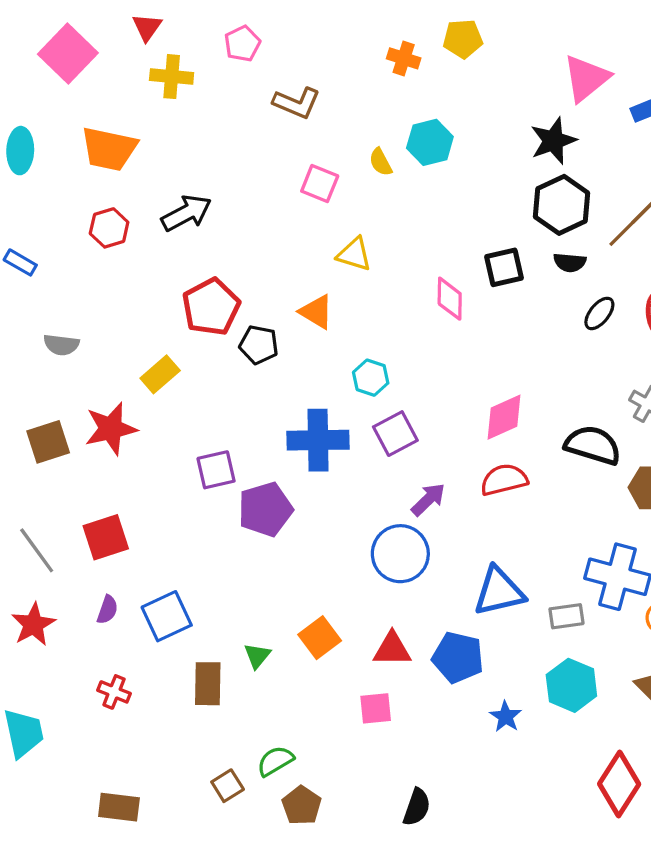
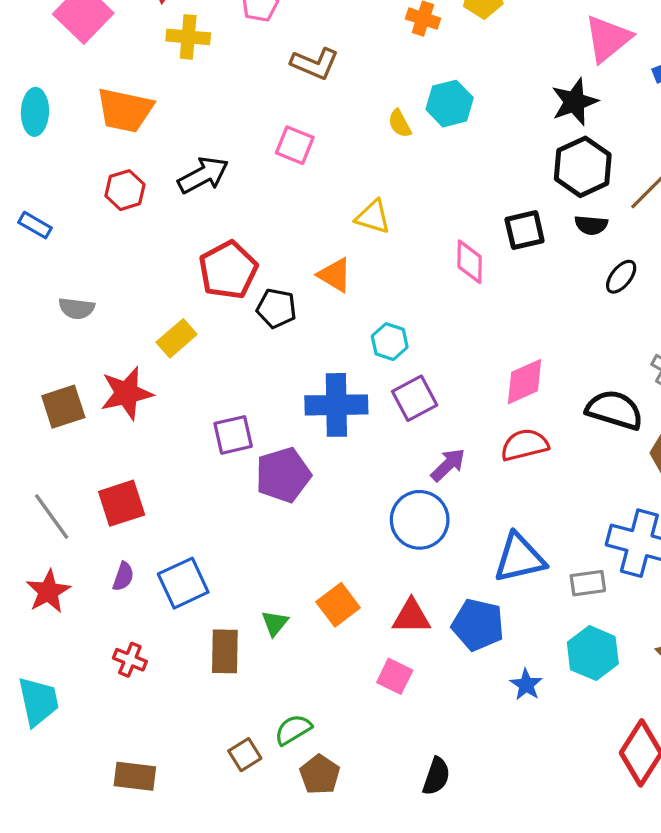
pink square: (320, 183) -> (295, 145), moved
pink square: (376, 708) -> (395, 676), turned 32

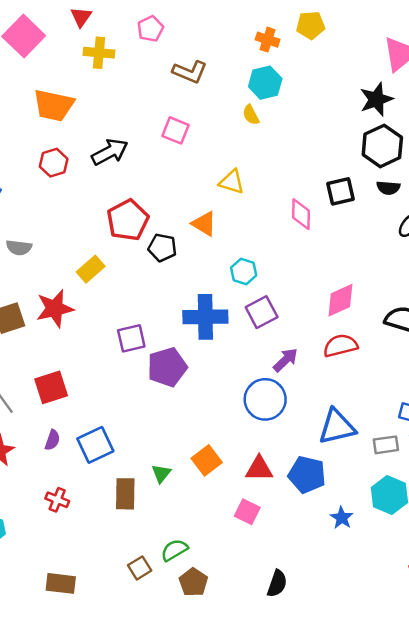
cyan hexagon: (450, 104) -> (265, 83), moved

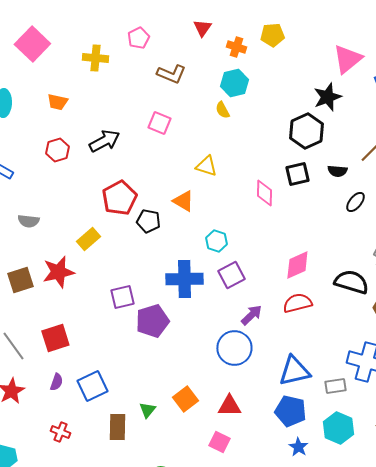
red triangle: (81, 17) -> (202, 28), moved
orange trapezoid: (54, 105) -> (57, 102), size x0.6
black hexagon: (382, 146) -> (306, 131), moved
blue pentagon: (307, 475) -> (290, 411), moved

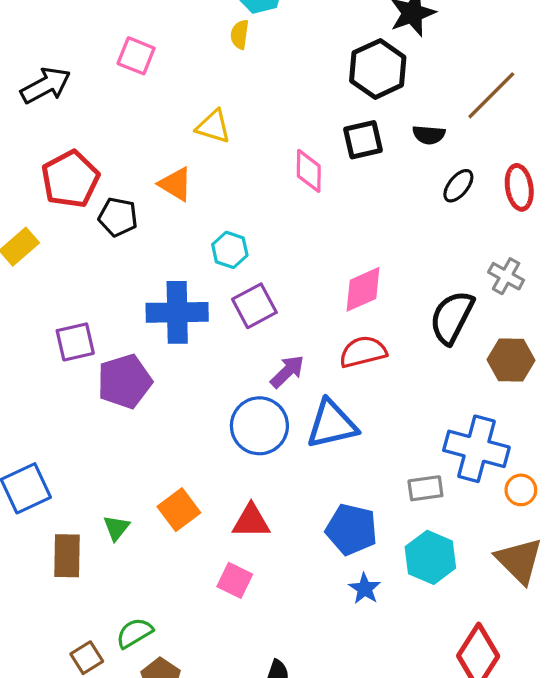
yellow semicircle: (222, 110) -> (240, 34), turned 36
black semicircle: (351, 282) -> (452, 317), turned -80
blue triangle: (294, 371) -> (332, 424), moved

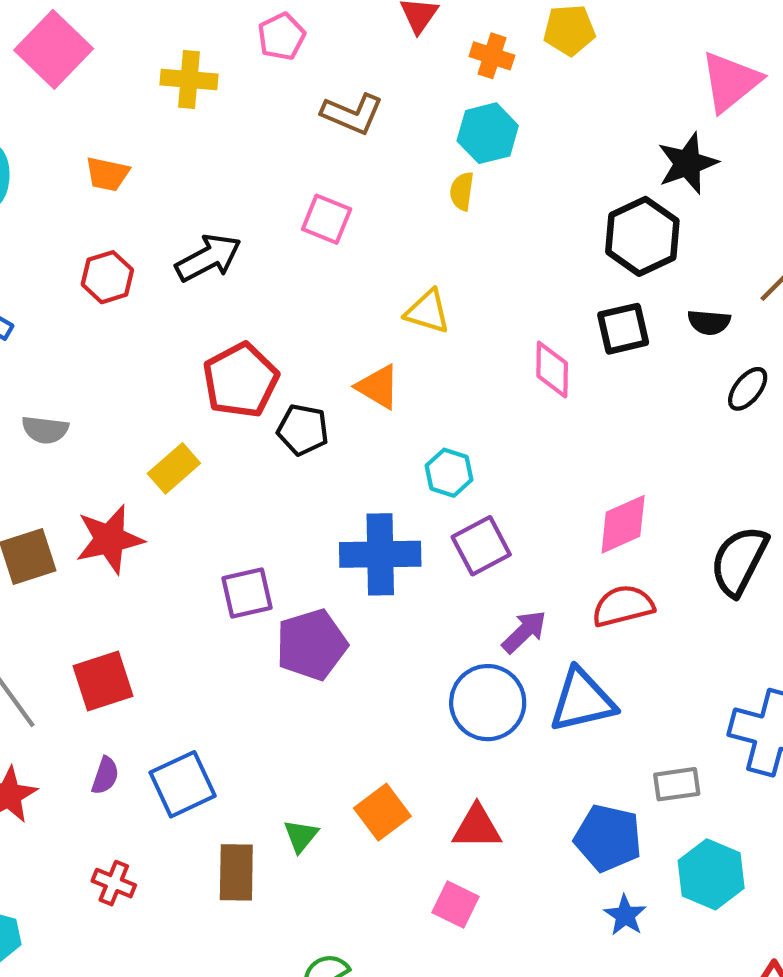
gray rectangle: (425, 488) -> (677, 784), moved

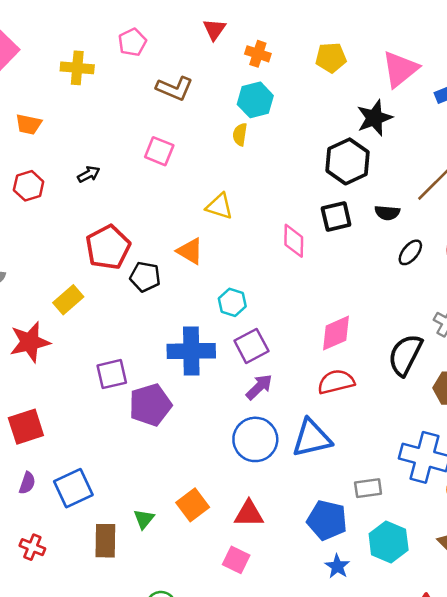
yellow pentagon: (569, 30) -> (331, 58), moved
black arrow: (208, 258) -> (89, 174), size x0.6
purple arrow: (524, 632) -> (259, 387), moved

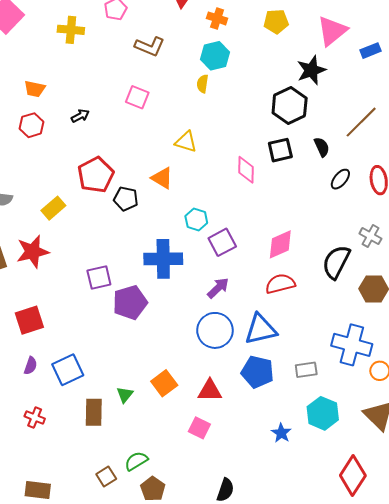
orange trapezoid: (29, 124) -> (35, 89), moved
black semicircle: (387, 213) -> (322, 147), turned -120
yellow rectangle: (68, 300) -> (53, 208), moved
purple square: (251, 346) -> (222, 242), moved
blue pentagon: (327, 520) -> (257, 372), moved

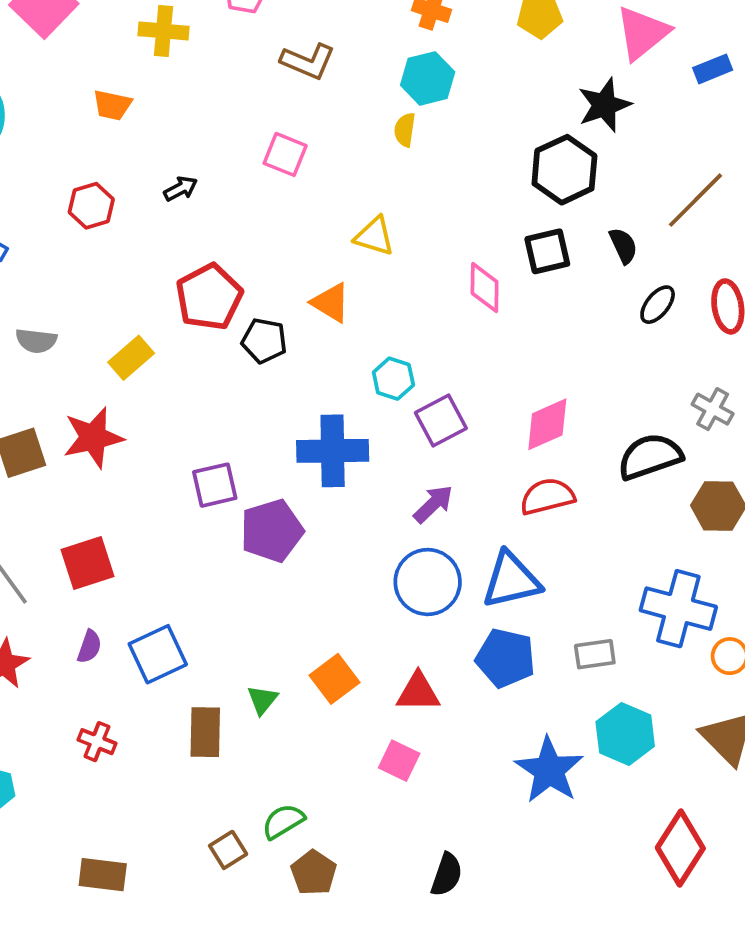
orange trapezoid: (35, 89) -> (112, 105), moved
black semicircle: (336, 262) -> (650, 457), turned 44
blue star: (281, 433) -> (549, 770), size x1.8

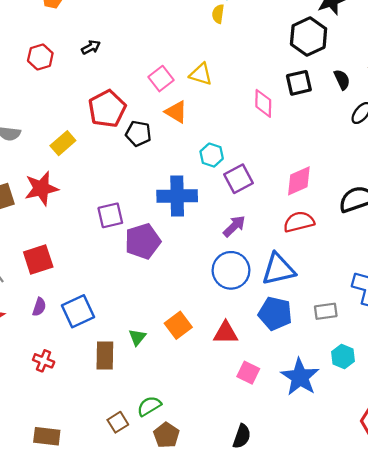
pink square: (285, 154) -> (161, 79), moved, turned 30
cyan hexagon: (625, 734) -> (343, 357), size x0.7
pink square: (399, 761) -> (248, 373), moved

